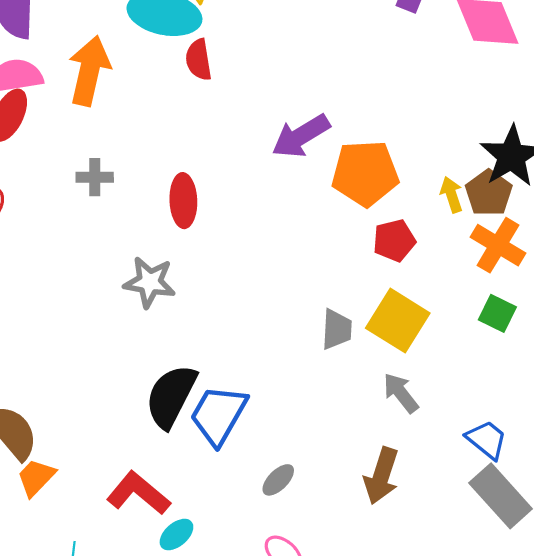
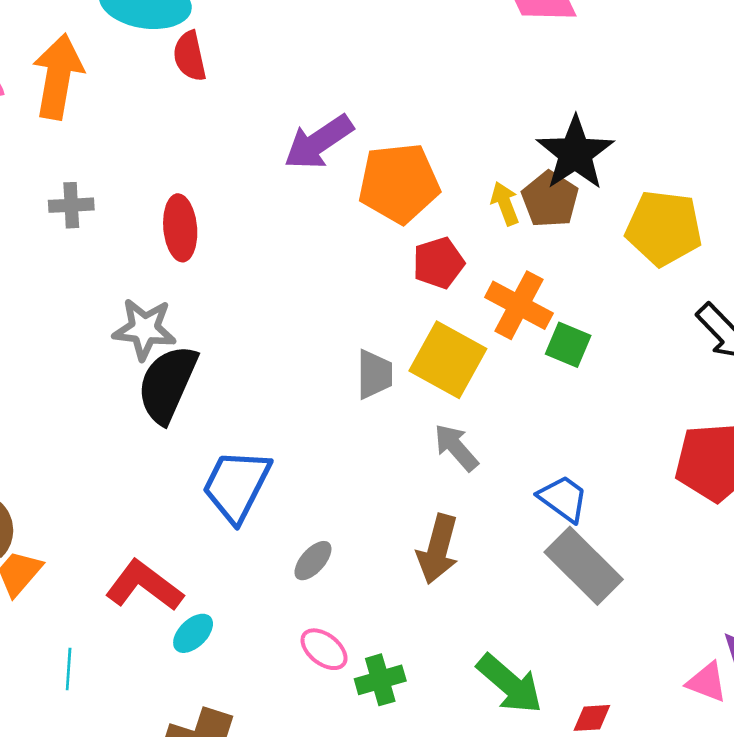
orange cross: (498, 245) -> (519, 305), moved
black semicircle: (171, 396) -> (167, 384), moved

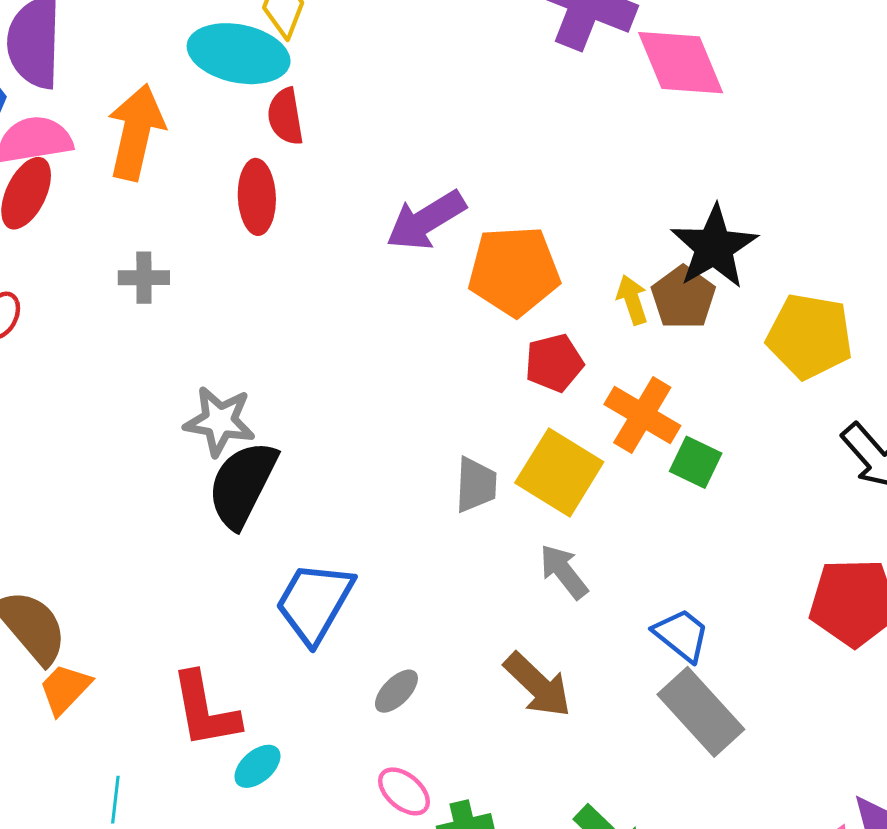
red ellipse: (180, 228) -> (257, 197), moved
brown arrow: (438, 549) -> (538, 685), turned -64
red L-shape: (144, 586) -> (205, 710), turned -140

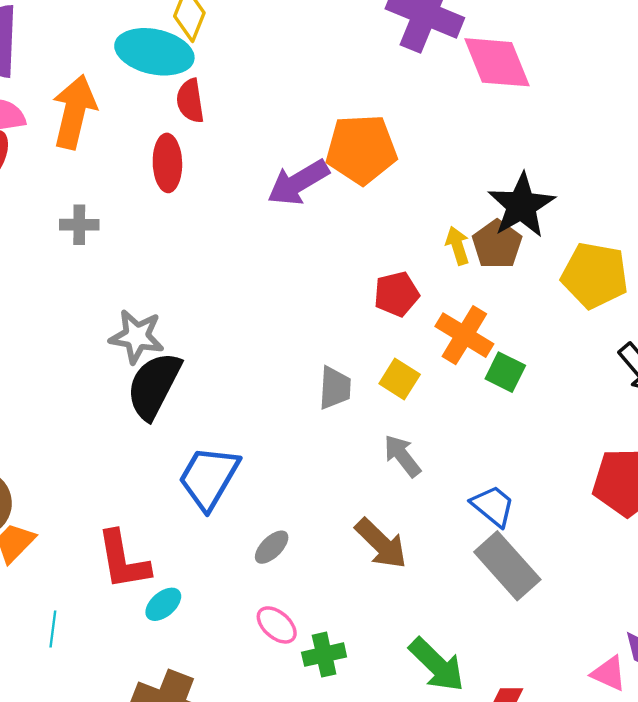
orange pentagon: (514, 271) -> (361, 149), moved
yellow square: (559, 472) -> (400, 379), size x0.6

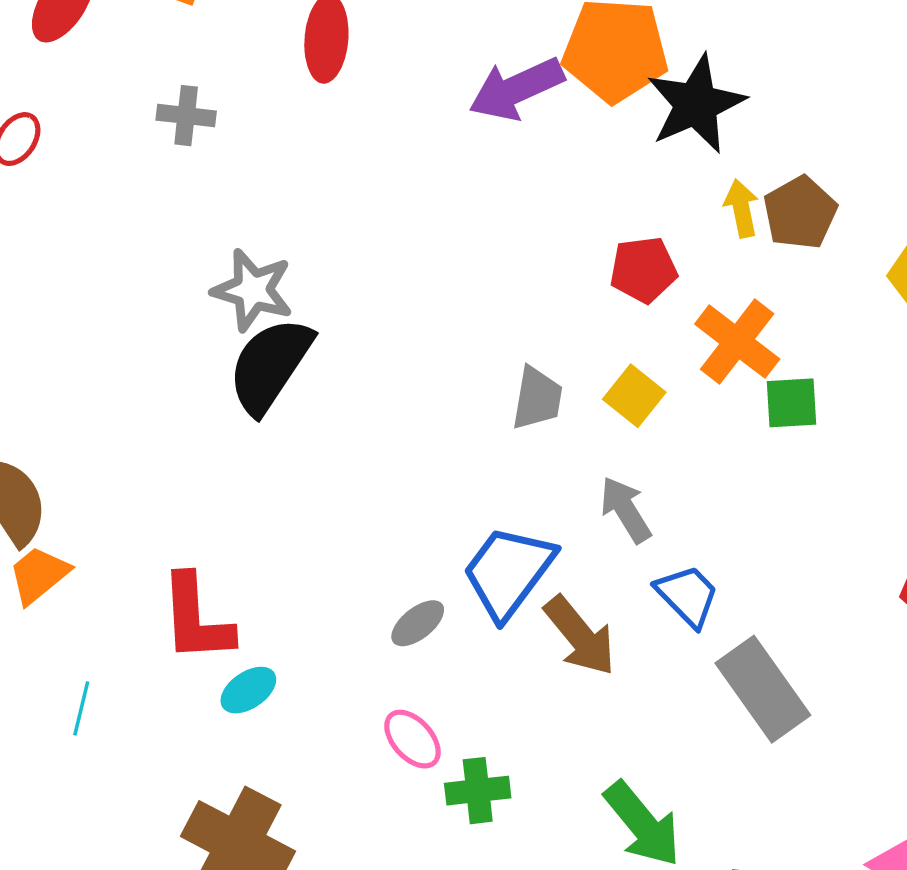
black star: (521, 205) -> (696, 104), moved
green square: (505, 372) -> (792, 403), turned -36
blue trapezoid: (209, 478) -> (508, 572), moved
blue trapezoid: (493, 506) -> (687, 596), moved

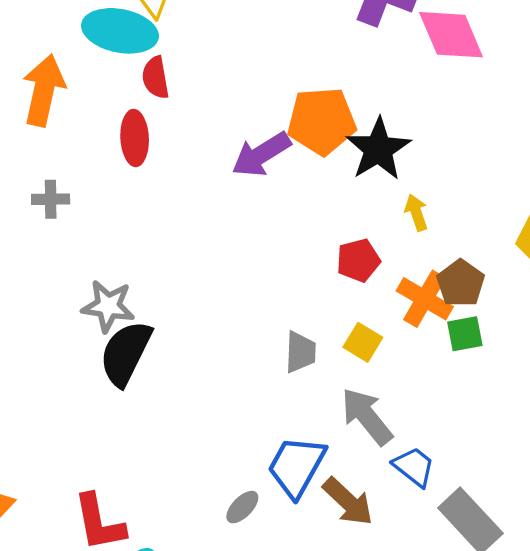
brown pentagon: (800, 213) -> (461, 283), moved
gray arrow: (626, 510) -> (367, 416), size x1.4

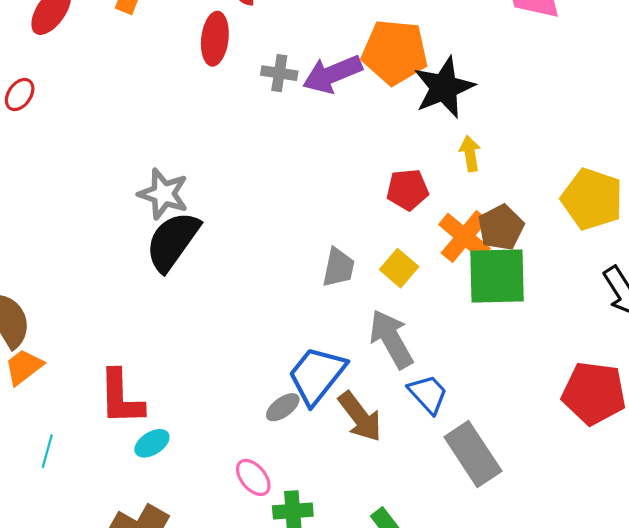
gray cross: (51, 199) -> (279, 73), moved
green square: (465, 334) -> (497, 276), size x1.8
gray ellipse: (242, 507) -> (283, 407), moved

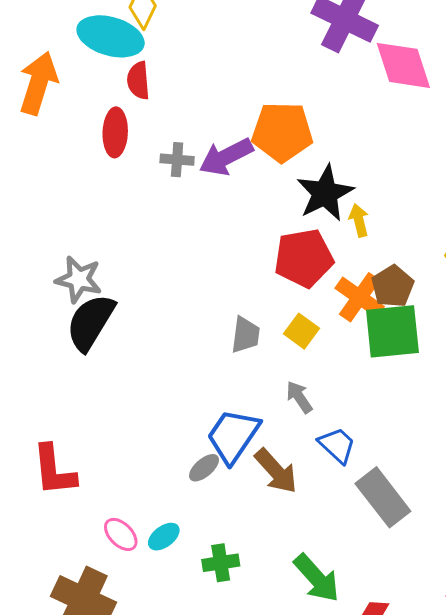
black star: (444, 87) -> (325, 193), moved
red pentagon: (408, 190) -> (304, 258), size x1.5
gray arrow: (391, 339) -> (299, 397), size x0.6
cyan ellipse: (152, 443) -> (164, 537), moved
pink ellipse: (253, 477) -> (121, 534), moved

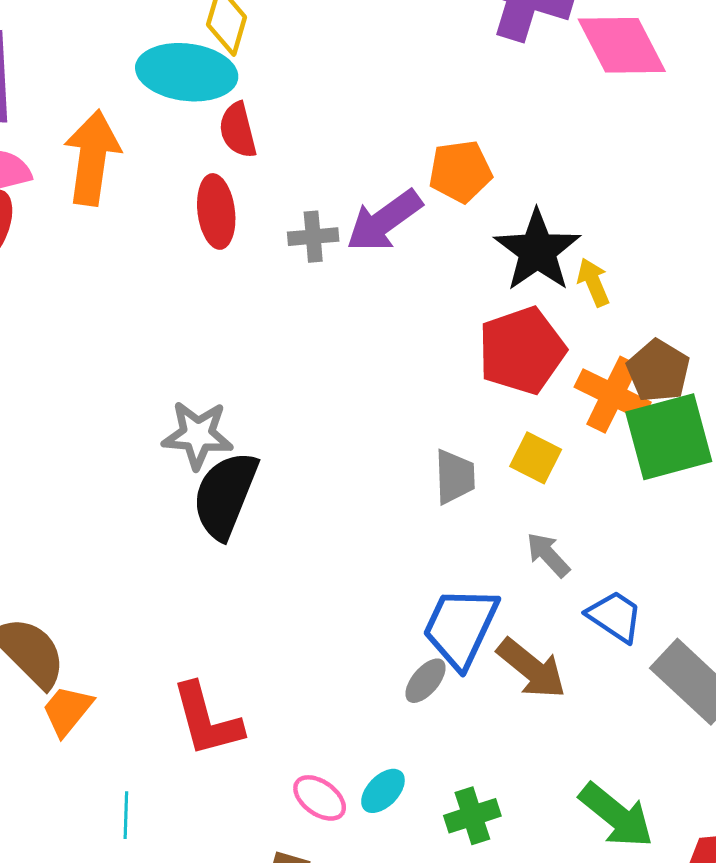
orange pentagon: (282, 132) -> (460, 171), size x0.7

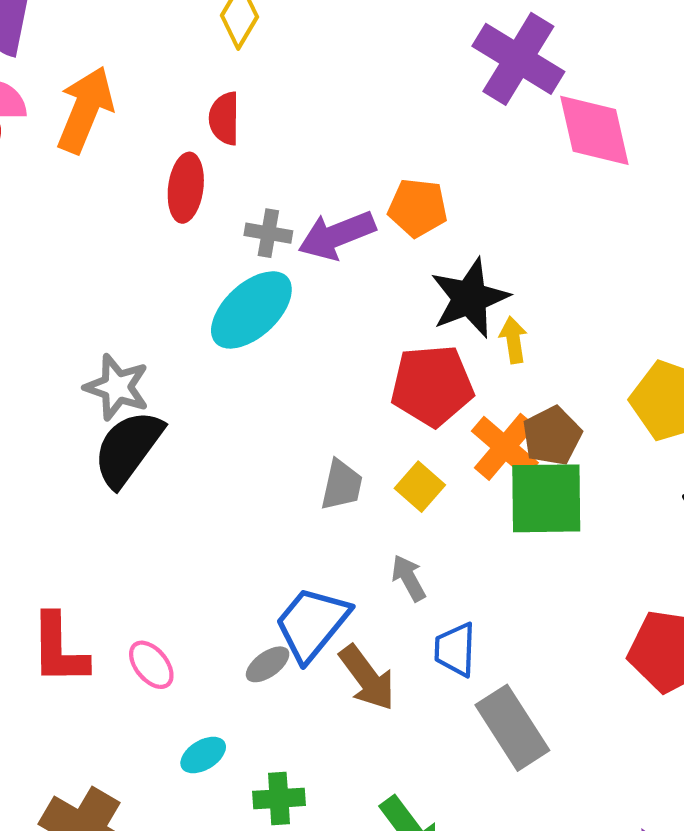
cyan ellipse: (187, 72) -> (251, 310), moved, turned -64
blue trapezoid: (615, 616) -> (455, 650), turned -136
pink ellipse: (320, 798) -> (151, 665), moved

